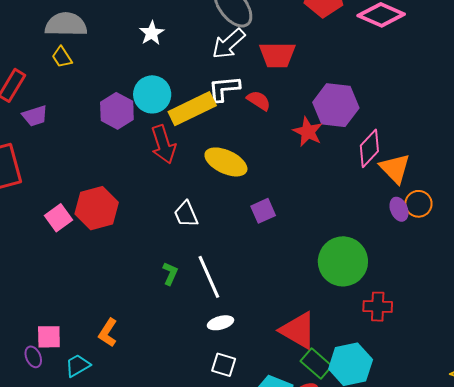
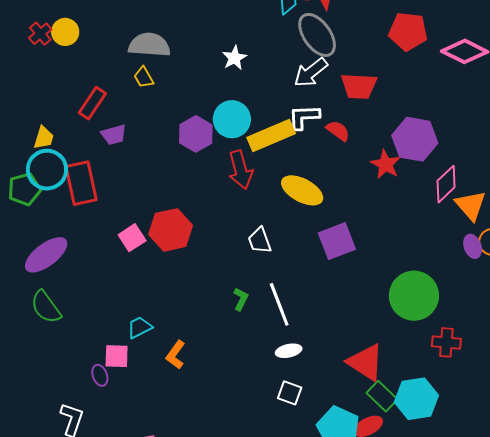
purple square: (263, 211) -> (337, 241), size x1.5
cyan trapezoid: (78, 366) -> (140, 327), moved

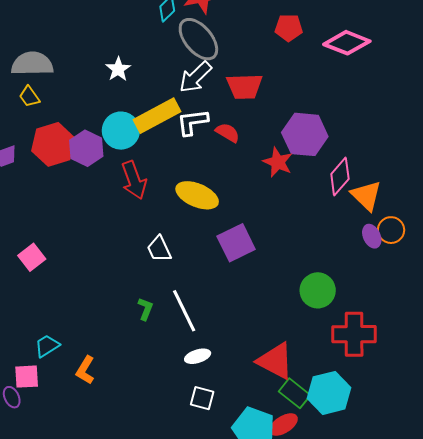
red pentagon: (408, 31) -> (289, 28), size x0.7
yellow rectangle: (271, 135) -> (157, 116), moved
red hexagon: (171, 230) -> (53, 144), moved
green circle: (414, 296) -> (318, 290), size x0.7
red cross: (446, 342) -> (354, 334), size x1.5

